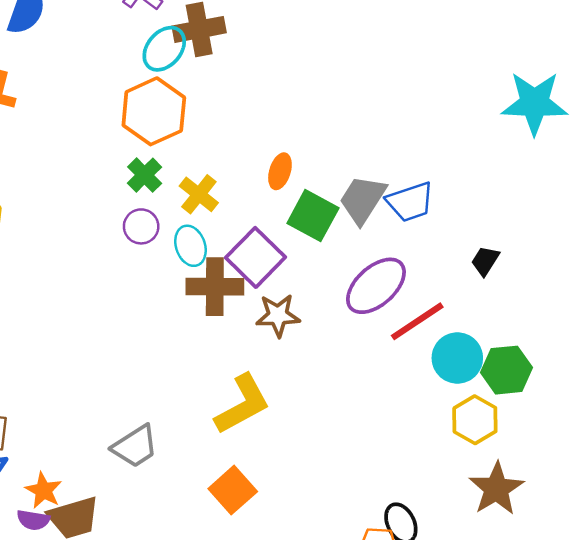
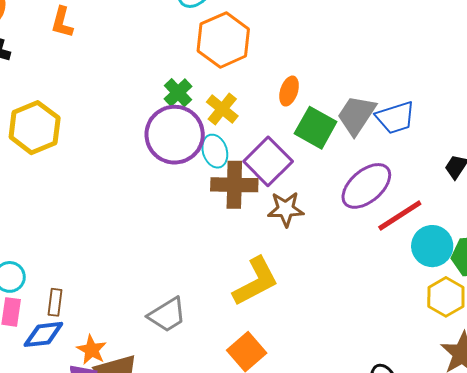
orange hexagon: (154, 111) -> (223, 40), moved
purple circle: (141, 226) -> (175, 135), size x2.0

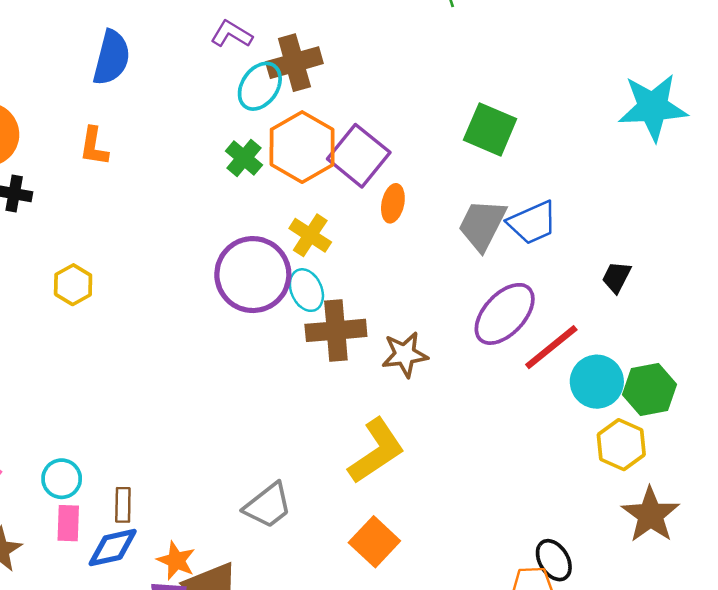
green cross: (178, 93) -> (244, 158), moved
yellow hexagon: (35, 128) -> (73, 285), size x0.6
green square: (316, 128) -> (490, 129), moved
purple square: (268, 161) -> (359, 156), moved

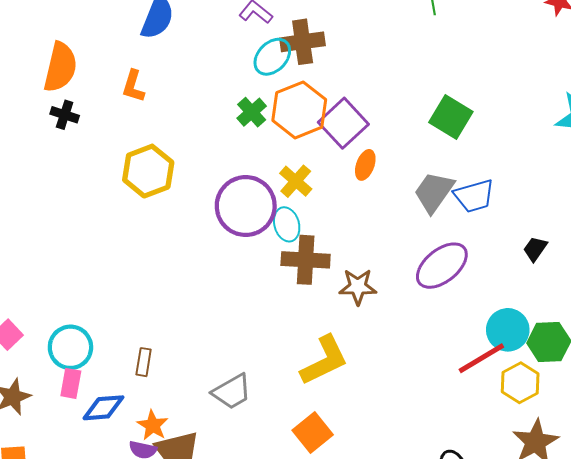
yellow hexagon: (73, 285) -> (148, 171), moved, size x1.6
red line: (551, 347) -> (481, 358), moved
cyan circle: (62, 479) -> (70, 347), size x1.4
brown rectangle: (123, 505) -> (144, 362), moved

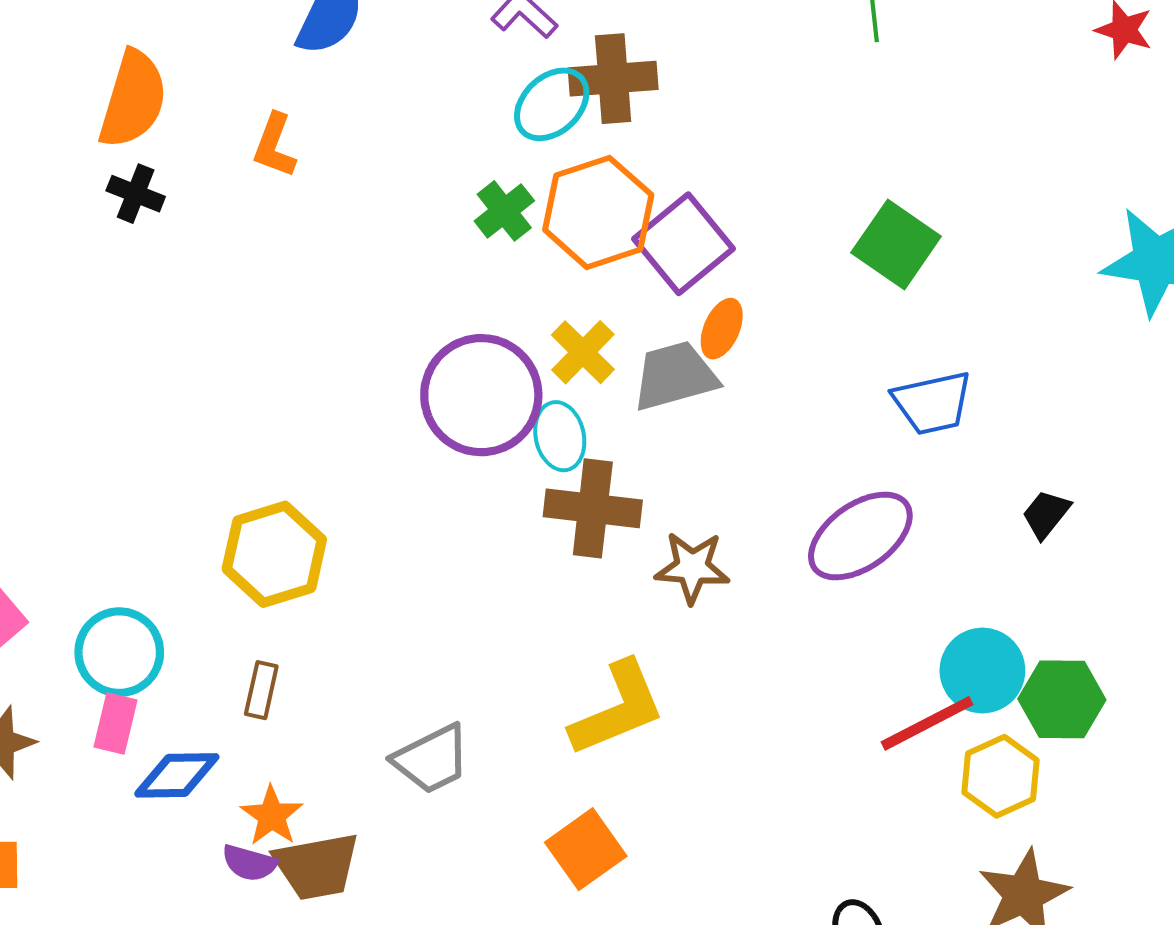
yellow hexagon: (148, 171) -> (274, 554), moved
gray trapezoid: (434, 192) -> (675, 376), moved, turned 36

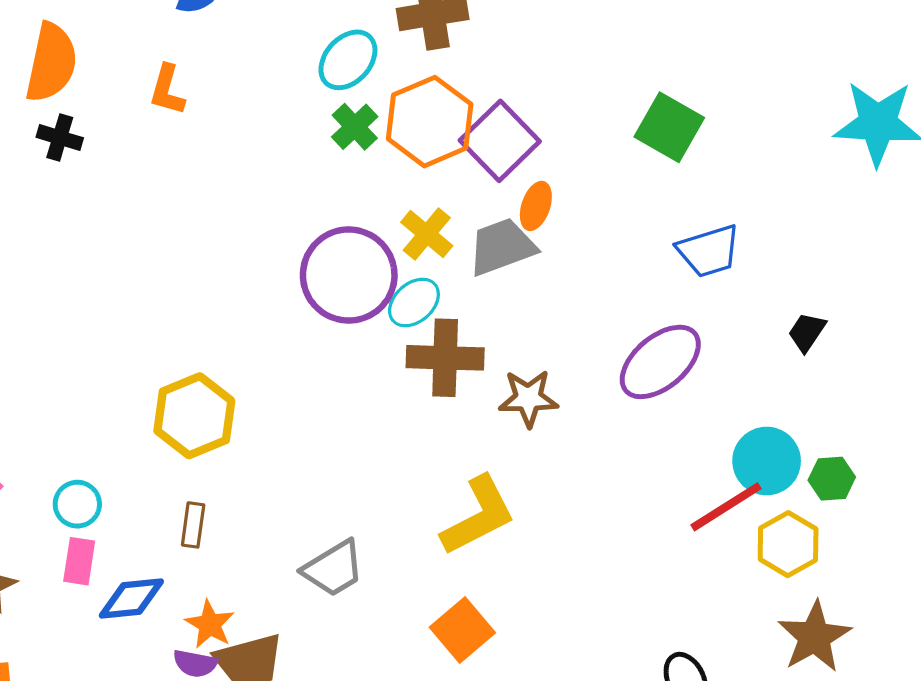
cyan ellipse: (552, 104) -> (348, 60), moved
cyan ellipse: (560, 436) -> (414, 303), turned 66
cyan circle: (119, 652) -> (77, 504), size x0.7
green hexagon: (1062, 699) -> (832, 479), size x0.7

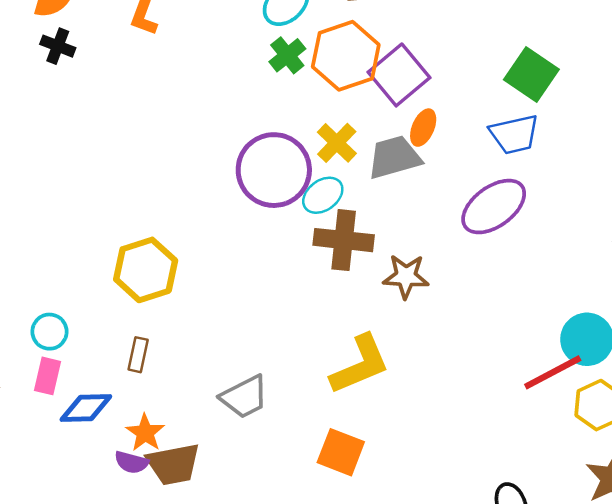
blue trapezoid: (709, 251) -> (514, 134), moved
purple ellipse: (660, 362) -> (494, 207), moved
orange square: (462, 630) -> (341, 452), turned -33

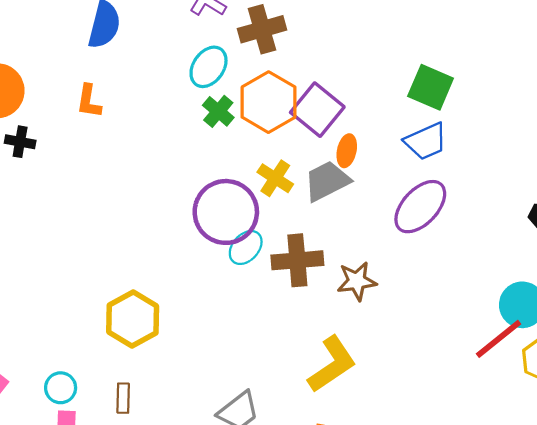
cyan ellipse: (323, 195) -> (246, 248), moved
brown rectangle: (138, 355) -> (123, 398), moved

